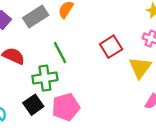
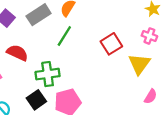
green line: (60, 52) -> (64, 36), moved, turned 60

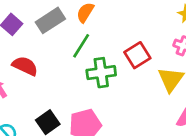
green cross: (48, 74) -> (101, 73), moved

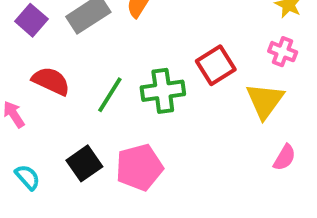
green line: (81, 46) -> (110, 95), moved

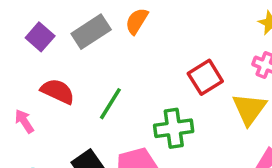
green cross: (163, 91) -> (174, 128), moved

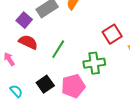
purple square: (40, 37) -> (24, 20), moved

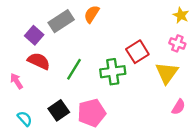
green cross: (94, 63) -> (113, 72), moved

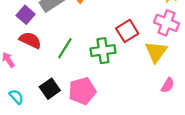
pink cross: (177, 43) -> (166, 23), size x1.5

